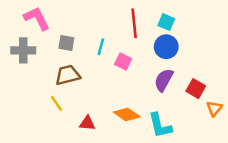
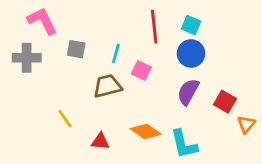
brown trapezoid: (68, 75) -> (107, 86), moved

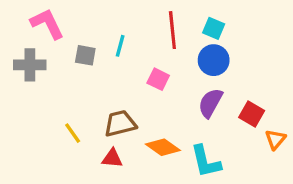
cyan line: (116, 53) -> (120, 46), moved
brown trapezoid: (107, 86) -> (120, 123), moved

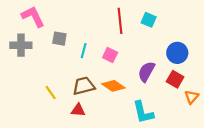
cyan line: (120, 46) -> (84, 51), moved
blue circle: (214, 60) -> (177, 53), moved
orange diamond: (163, 147) -> (113, 86), moved

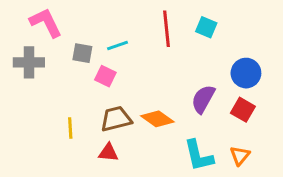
cyan line: (84, 51) -> (118, 46), moved, turned 56
pink square: (110, 55) -> (105, 76), moved
yellow line: (51, 92) -> (70, 128), turned 32
orange triangle: (192, 97) -> (240, 156), moved

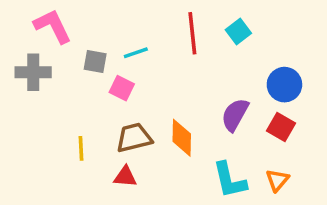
cyan square: (206, 27) -> (238, 32), turned 30
orange diamond: (157, 119) -> (182, 138), turned 56

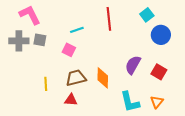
cyan square: (238, 32) -> (147, 15), moved
gray square: (95, 62) -> (40, 40), moved
blue circle: (284, 85) -> (161, 35), moved

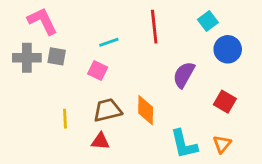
purple semicircle: (133, 65) -> (184, 75), moved

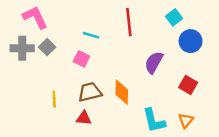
cyan line: (109, 42) -> (91, 35), turned 35
gray square: (57, 56) -> (47, 47), turned 35

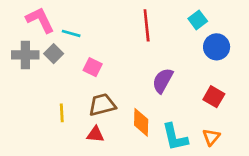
cyan line: (91, 35) -> (71, 33), moved
purple semicircle: (154, 62) -> (163, 81), moved
orange diamond: (122, 92) -> (141, 122), moved

